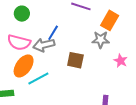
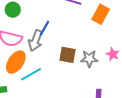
gray star: (101, 40) -> (89, 59), moved
gray arrow: (44, 45) -> (35, 40), turned -55

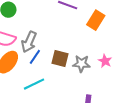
blue line: (44, 28) -> (35, 57), moved
cyan line: (31, 74) -> (34, 84), moved

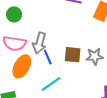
blue line: (35, 57) -> (48, 57), turned -49

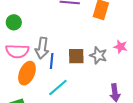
gray star: (95, 56) -> (98, 55), turned 30
blue line: (48, 57) -> (52, 61), turned 35

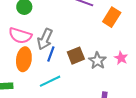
brown square: (76, 56) -> (76, 56), turned -36
orange ellipse: (27, 73) -> (24, 59), turned -30

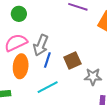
pink semicircle: (20, 36) -> (16, 43), turned 140
gray star: (97, 61) -> (93, 77), moved, turned -30

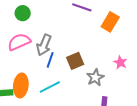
orange ellipse: (21, 66) -> (21, 85), moved
gray star: (93, 77) -> (95, 78), turned -30

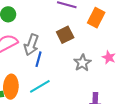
brown square: (75, 61) -> (65, 35), moved
gray star: (95, 78) -> (82, 63), moved

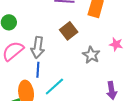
blue line: (39, 59) -> (38, 70), moved

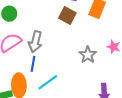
brown square: (69, 31) -> (67, 16), moved, turned -30

